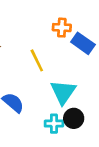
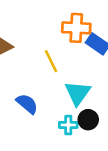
orange cross: (62, 28) -> (76, 28), size x1.5

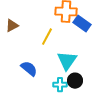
yellow line: (51, 61) -> (47, 37), turned 54

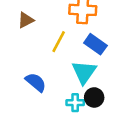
blue rectangle: (82, 24) -> (95, 44), moved
brown triangle: (12, 26) -> (26, 20), moved

